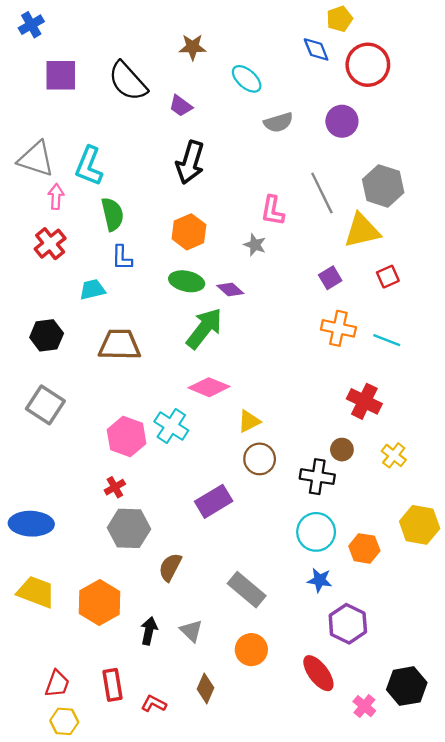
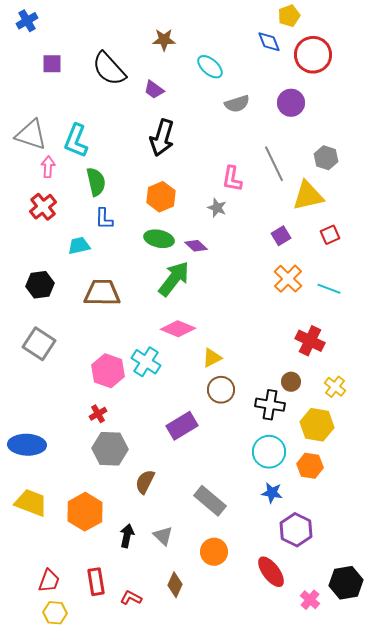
purple square: (61, 75) -> (52, 64), size x0.7
gray hexagon: (383, 186) -> (326, 158), size x0.7
orange cross: (338, 328) -> (288, 279), turned 32
yellow hexagon: (420, 525) -> (317, 425), moved

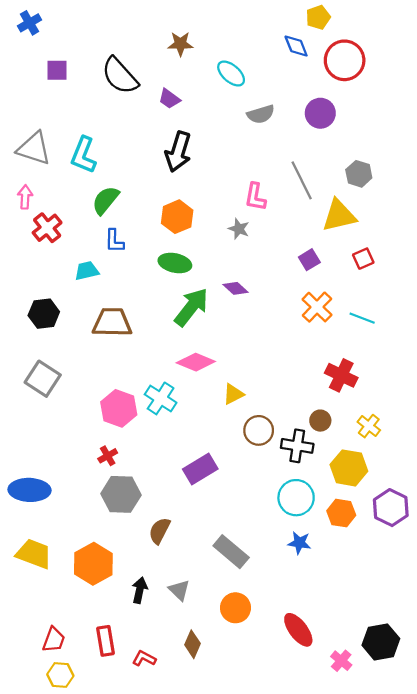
pink arrow: (48, 167) -> (25, 197), moved
green semicircle: (96, 182) -> (106, 200), turned -128
purple diamond: (196, 246) -> (235, 288), moved
brown circle: (221, 390) -> (259, 430), moved
purple hexagon: (296, 530) -> (391, 508), moved

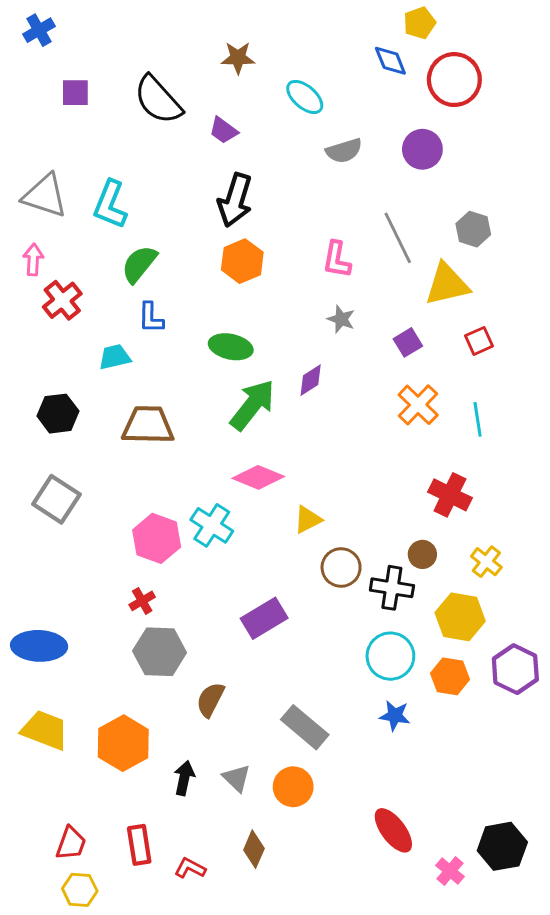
orange hexagon: (177, 217) -> (242, 261), moved
gray star: (239, 229) -> (341, 319), moved
purple diamond: (235, 288) -> (311, 380), turned -75
cyan line: (362, 318) -> (478, 419), turned 60
orange circle: (235, 608) -> (293, 787), moved

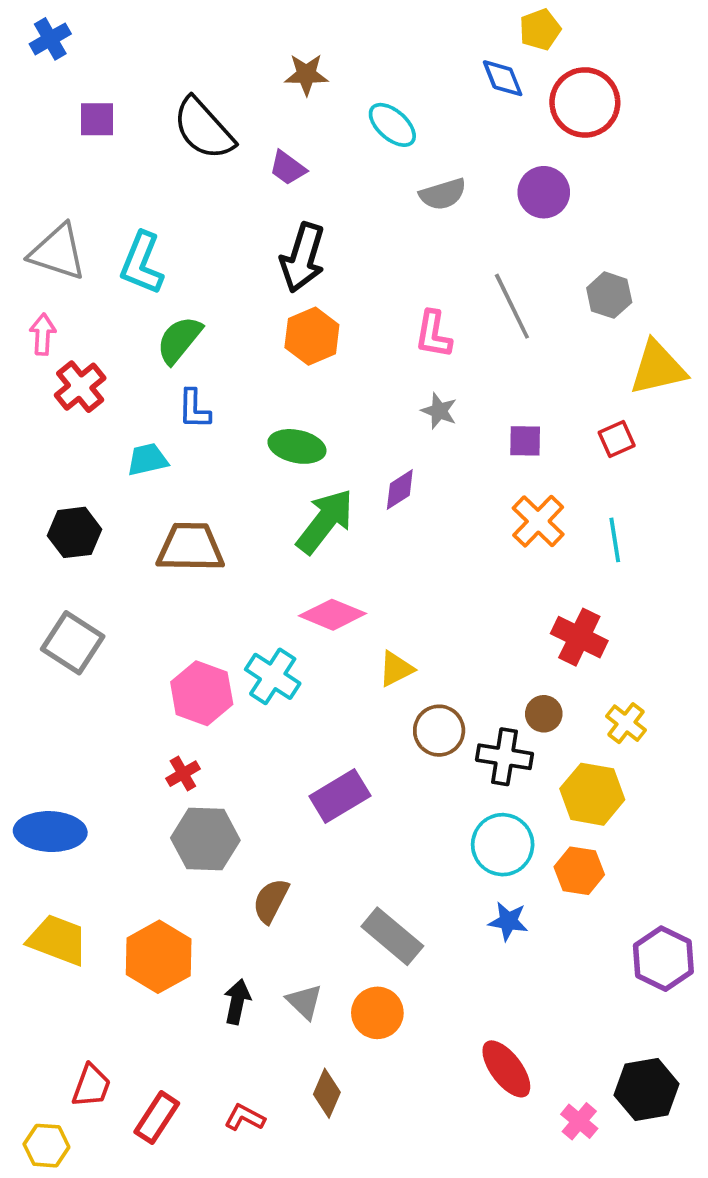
yellow triangle: (447, 284) -> (658, 368), moved
purple square: (408, 342) -> (525, 441), turned 32
purple hexagon: (515, 669) -> (663, 959), moved
red rectangle: (139, 845) -> (157, 1118), moved, turned 42
yellow hexagon: (80, 890) -> (46, 1146), moved

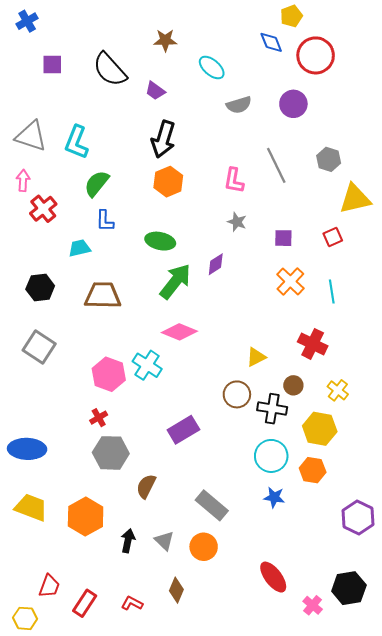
yellow triangle: (396, 669) -> (256, 357), moved

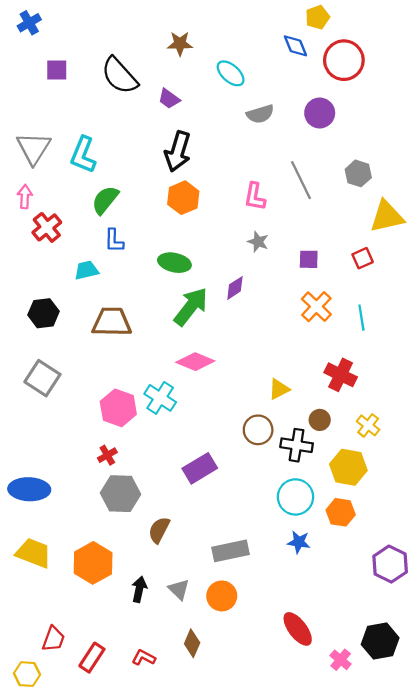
gray triangle: (31, 136) -> (34, 148), turned 44
gray rectangle: (212, 505) -> (231, 551), turned -52

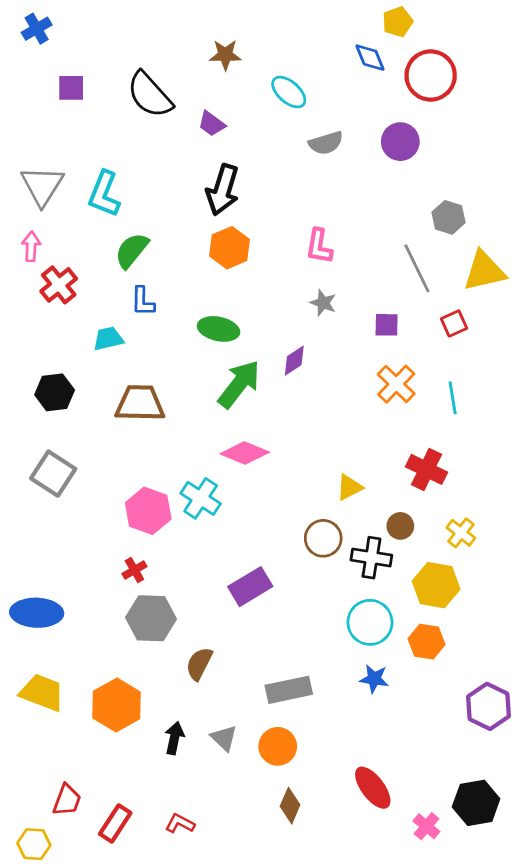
gray line: (301, 180) -> (417, 268), moved
brown diamond: (192, 643) -> (290, 806), moved

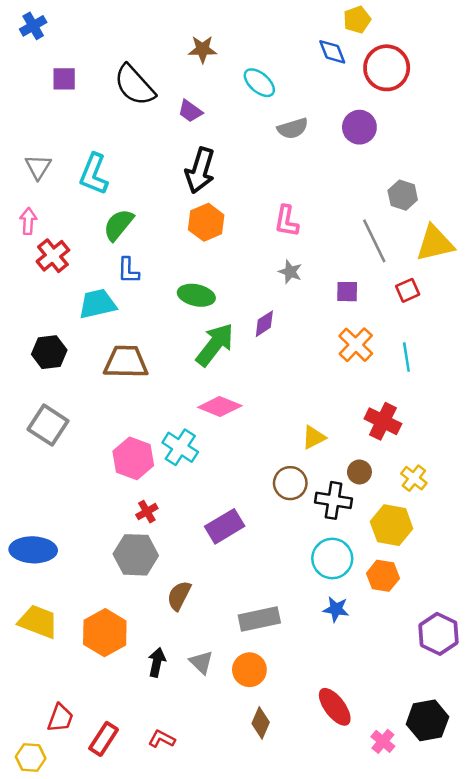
gray triangle: (42, 186) -> (38, 167), size x0.7
cyan trapezoid: (108, 339) -> (97, 304), size x1.4
red cross: (134, 570) -> (147, 512), moved

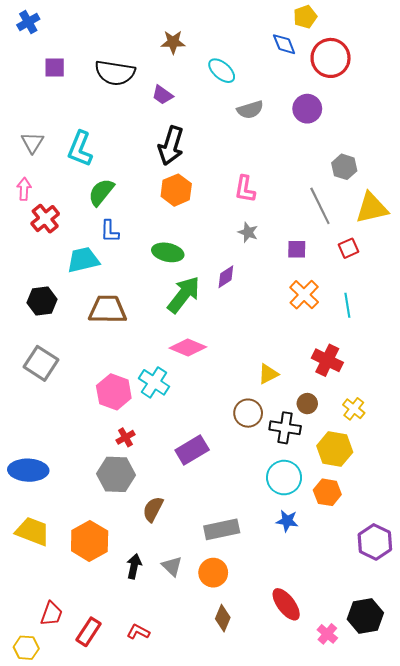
black semicircle: (135, 85) -> (115, 73), turned -39

